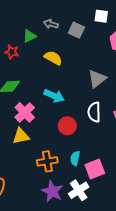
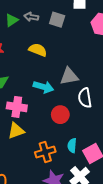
green triangle: (29, 36) -> (12, 20), moved
gray triangle: (97, 79) -> (69, 76), moved, turned 36
pink cross: (25, 112) -> (17, 107), turned -30

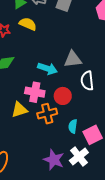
yellow semicircle: (38, 50) -> (28, 24), moved
pink cross: (17, 107) -> (35, 92), moved
orange cross: (45, 152) -> (47, 114), moved

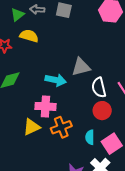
red circle: (63, 96) -> (102, 111), moved

